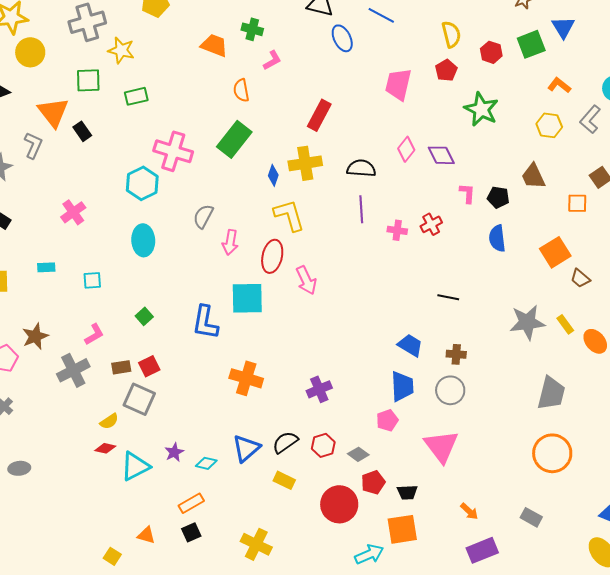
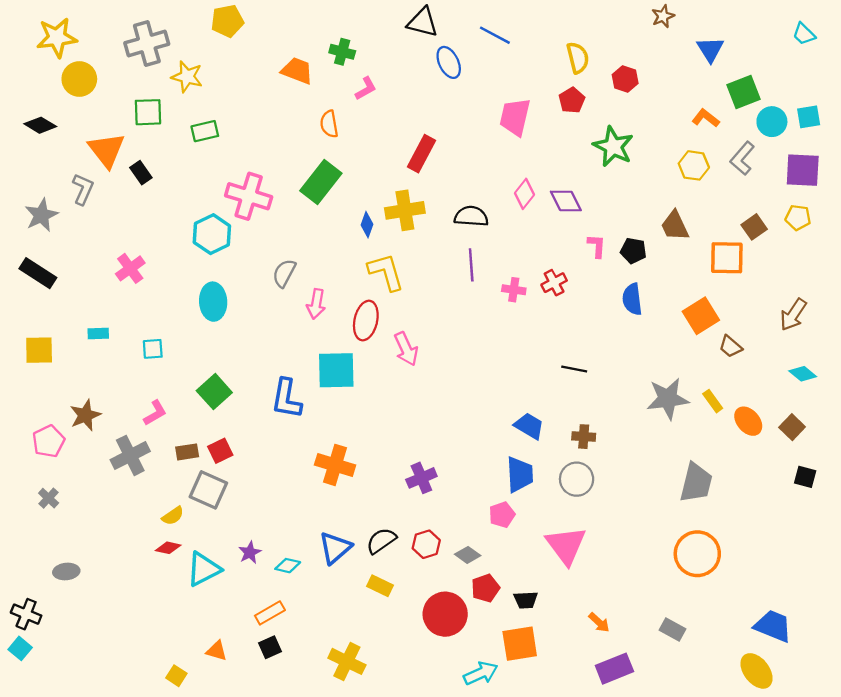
green square: (531, 44) -> (743, 92), moved
orange square: (577, 203) -> (727, 258), size x1.5
green square: (144, 316) -> (214, 392), size x1.6

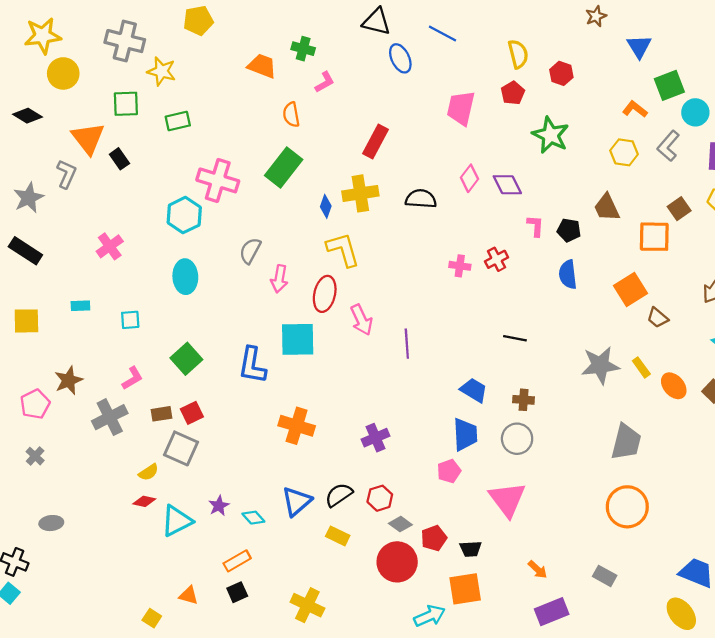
gray cross: (147, 43) -> (125, 41), turned 30
purple line: (471, 265) -> (407, 344), moved
gray diamond: (468, 555) -> (400, 524), moved
cyan diamond: (288, 566) -> (253, 518), turned 35

